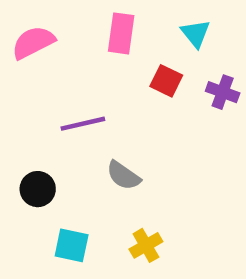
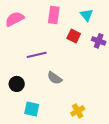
yellow cross: (146, 245) -> (78, 111), moved

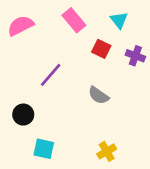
pink rectangle: (54, 15) -> (74, 20), turned -48
purple line: (37, 55) -> (51, 75), turned -36
gray semicircle: (55, 78) -> (98, 95), moved

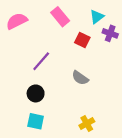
cyan triangle: (119, 20) -> (97, 17), turned 32
purple cross: (135, 56) -> (110, 33), moved
black circle: (23, 115) -> (36, 93), moved

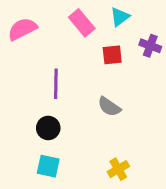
cyan triangle: (97, 17) -> (120, 17), moved
red square: (82, 40) -> (112, 55), turned -32
purple line: (41, 61) -> (56, 84), turned -40

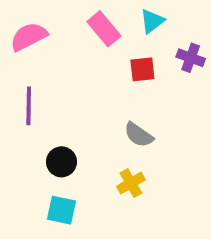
purple line: (56, 84) -> (29, 106), moved
yellow cross: (118, 169) -> (131, 183), moved

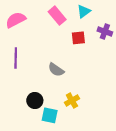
gray semicircle: (139, 135) -> (56, 70), moved
black circle: (61, 162) -> (35, 101), moved
cyan square: (61, 210) -> (50, 115), moved

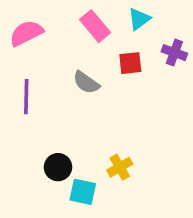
gray semicircle: (56, 70) -> (86, 82), moved

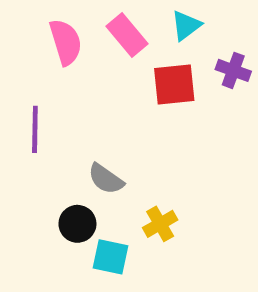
pink semicircle: (26, 33) -> (66, 42), moved, turned 100
red square: (130, 63) -> (174, 85), size x1.4
gray semicircle: (86, 82) -> (106, 179), moved

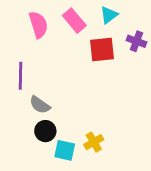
gray semicircle: (106, 179) -> (40, 105), moved
yellow cross: (160, 224) -> (94, 142), moved

